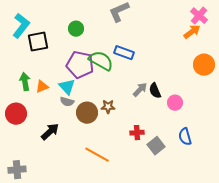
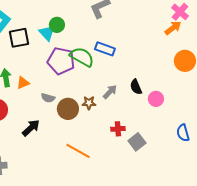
cyan triangle: (67, 87) -> (47, 33), moved
gray arrow: (140, 90) -> (110, 92), moved
blue semicircle: (185, 137) -> (183, 133), moved

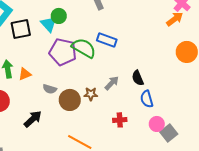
pink circle: (156, 99) -> (157, 124), moved
blue semicircle: (183, 133) -> (147, 99), moved
gray square: (137, 142) -> (169, 133), moved

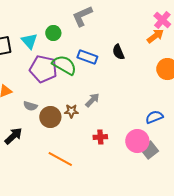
green circle: (59, 16) -> (53, 33), moved
black semicircle: (138, 78) -> (118, 52), moved
blue semicircle: (147, 99) -> (154, 117), moved, turned 84
pink circle: (157, 124) -> (137, 141), size x1.5

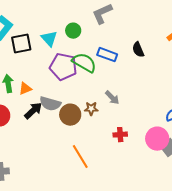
gray arrow: (92, 100) -> (112, 98), turned 91
gray semicircle: (30, 106) -> (50, 104), size x1.5
black arrow: (13, 136) -> (33, 111), moved
orange line: (60, 159) -> (80, 157), turned 30

